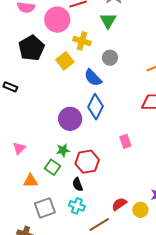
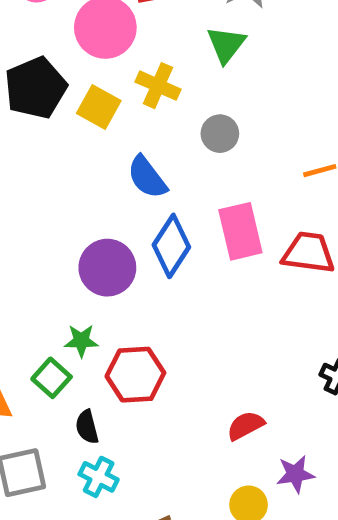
yellow square: (65, 61) -> (99, 107), moved, turned -30
blue semicircle: (93, 78) -> (147, 177), moved
pink rectangle: (125, 141) -> (240, 231), moved, size x1.6
black semicircle: (78, 184) -> (87, 427), moved
red semicircle: (119, 204) -> (246, 426), moved

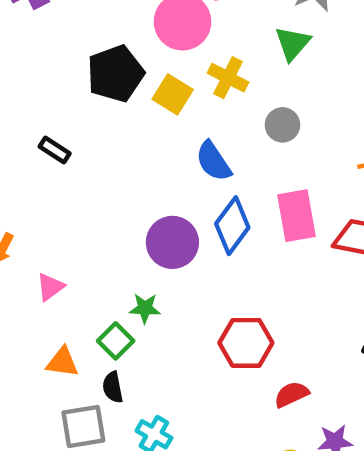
red hexagon: (135, 375) -> (246, 343), moved
black semicircle: (87, 427) -> (113, 387), moved

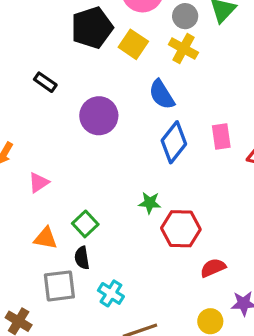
yellow cross: (228, 78) -> (183, 49), moved
gray circle: (282, 125) -> (185, 16), moved
pink rectangle: (297, 216) -> (221, 137), size x0.7
purple circle: (172, 242) -> (99, 116), moved
green star: (145, 308) -> (150, 203), moved

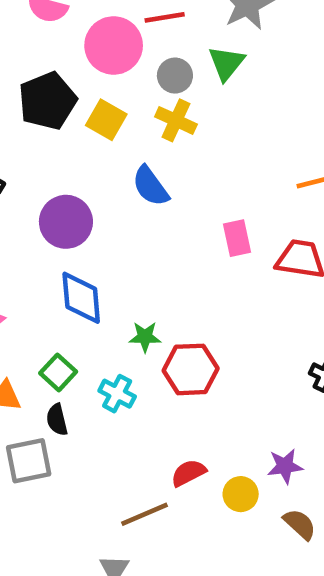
blue diamond: (174, 142) -> (81, 298), moved, turned -39
red semicircle: (213, 268) -> (188, 473), moved
cyan cross: (111, 293) -> (117, 394), moved

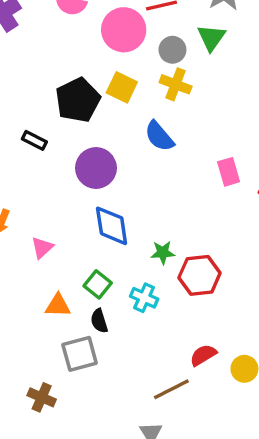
black pentagon: (47, 101) -> (78, 100), moved

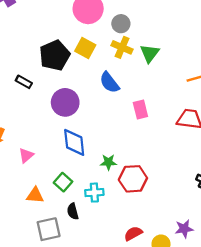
green triangle: (211, 38) -> (150, 53), moved
pink rectangle: (229, 172) -> (140, 110), moved
cyan cross: (144, 298) -> (94, 193), turned -30
black semicircle: (99, 321) -> (73, 211), moved

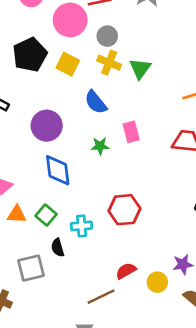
black pentagon: (55, 55) -> (30, 55), moved
green star: (108, 162) -> (100, 146), moved
orange triangle: (35, 195) -> (17, 214), moved

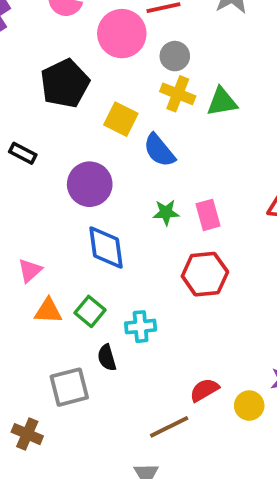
yellow square: (68, 64) -> (121, 119), moved
green triangle: (140, 69) -> (222, 102), turned 45
pink rectangle: (131, 132) -> (208, 215), moved
red hexagon: (124, 210) -> (205, 274), moved

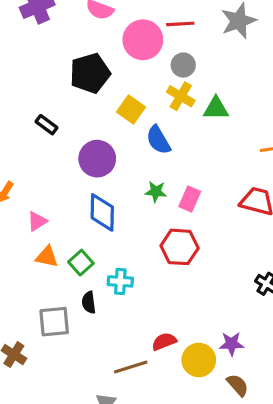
pink rectangle: (208, 215) -> (190, 199), turned 30
yellow circle: (249, 406) -> (199, 360), size x1.4

